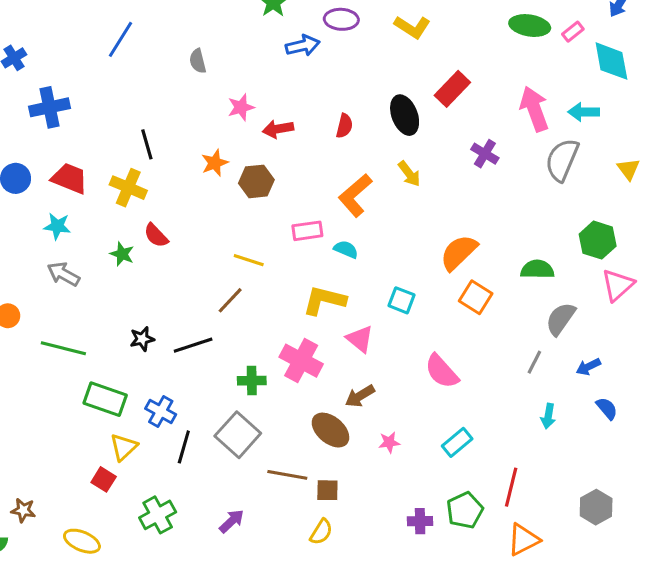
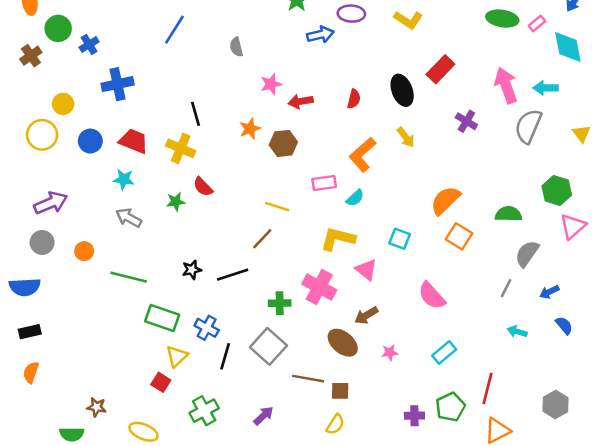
cyan semicircle: (346, 249) -> (355, 198), turned 114
green star: (122, 254) -> (176, 202), turned -30
cyan arrow: (548, 416) -> (517, 332), turned 96

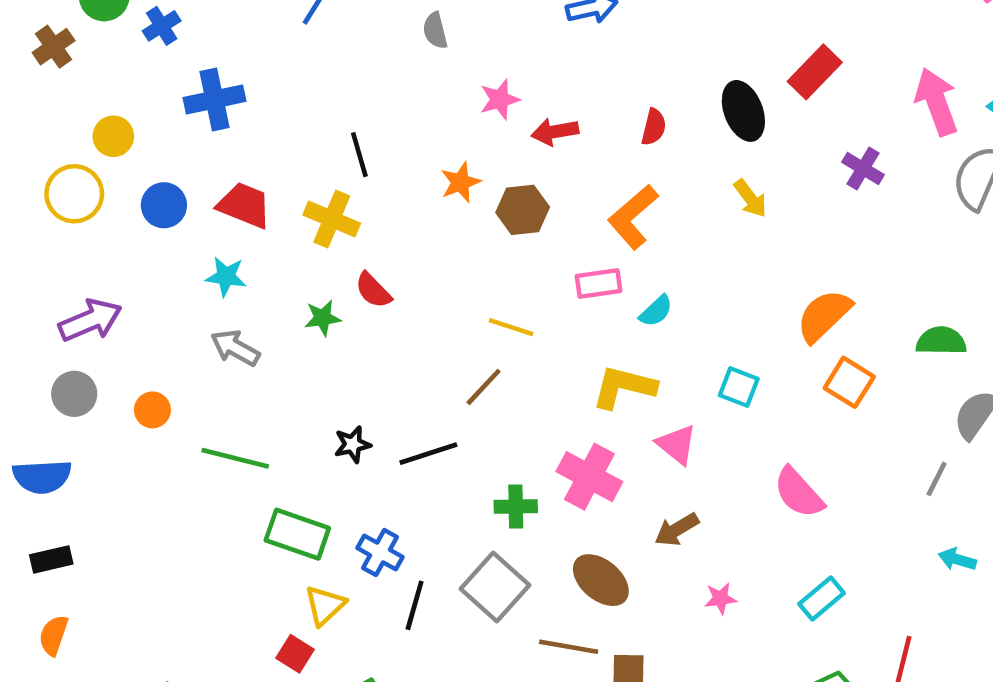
orange L-shape: (362, 155) -> (633, 217), moved
brown ellipse: (343, 343) -> (601, 580), moved

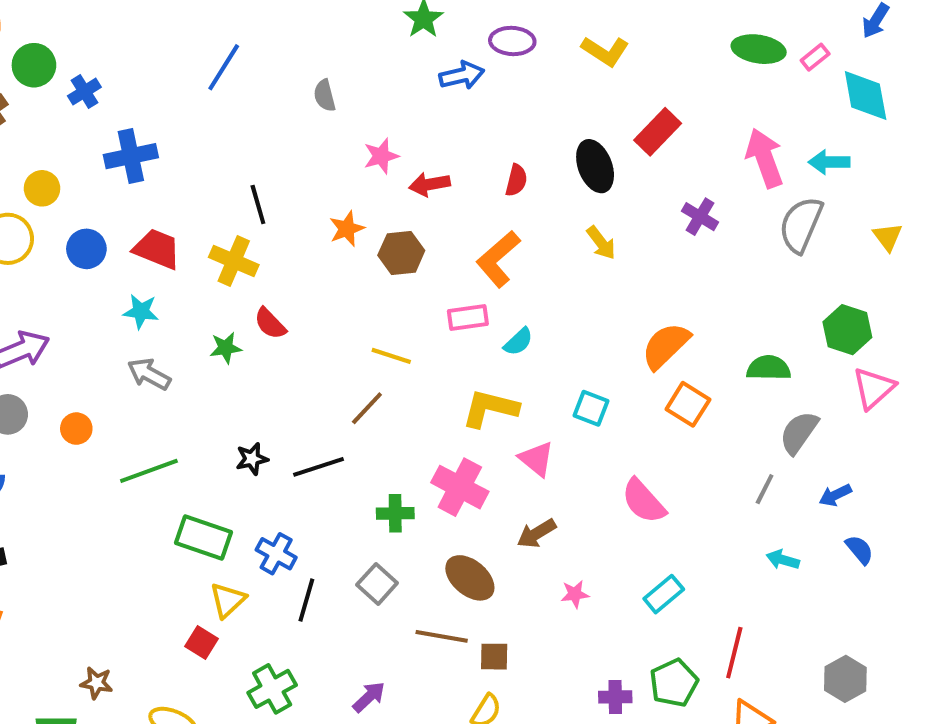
green line: (235, 458) -> (149, 471), turned -34
gray square: (495, 587) -> (377, 584), size x0.7

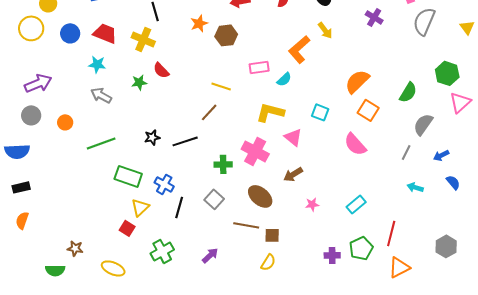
orange L-shape: (498, 259) -> (299, 49), moved
green semicircle: (769, 368) -> (408, 92), turned 120
pink semicircle: (643, 501) -> (355, 144), moved

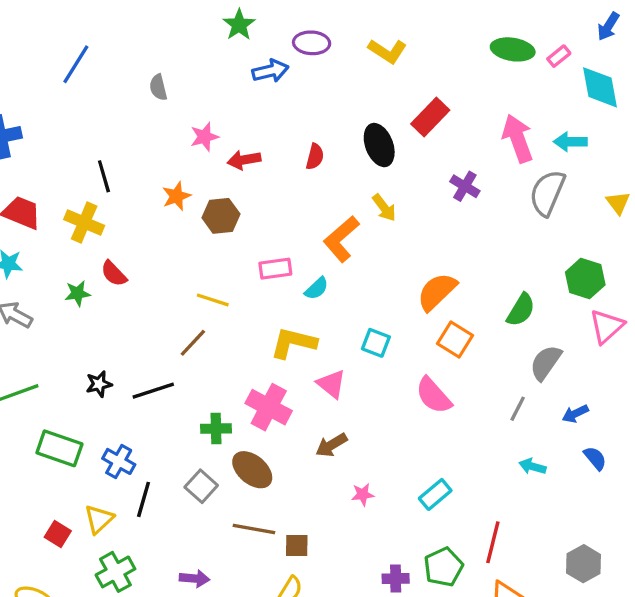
brown ellipse: (260, 196) -> (252, 470), moved
yellow triangle: (140, 207) -> (99, 519), moved
purple arrow: (210, 255) -> (195, 579), turned 48

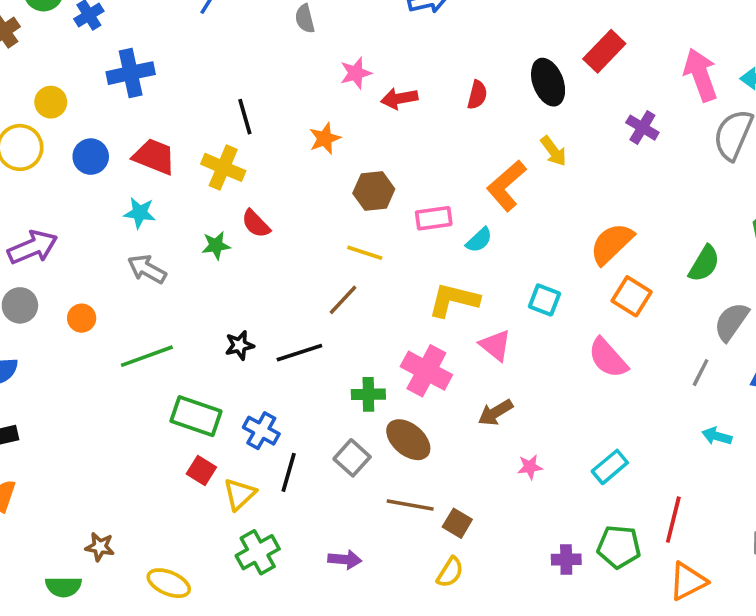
brown hexagon: (221, 216) -> (374, 191), moved
red square: (58, 534) -> (201, 471), moved
brown square: (297, 546) -> (457, 523), turned 30
green pentagon: (443, 567) -> (619, 547), turned 30

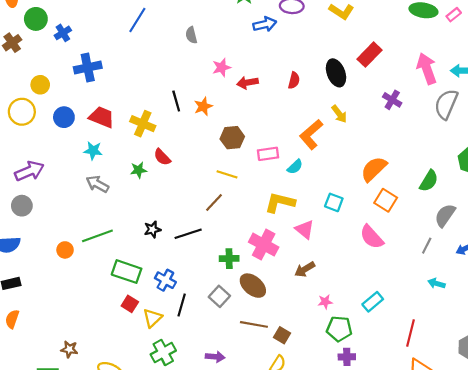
black line: (245, 117) -> (176, 101), moved
orange circle: (82, 318) -> (65, 250), moved
green pentagon: (619, 547) -> (339, 329), moved

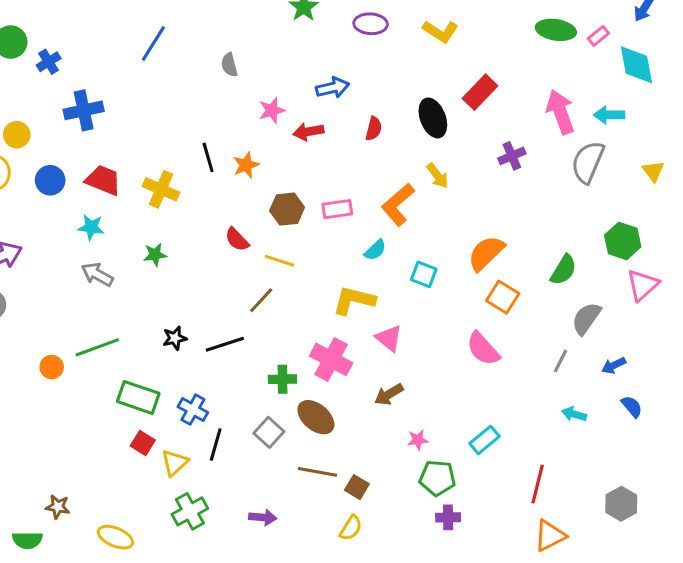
blue arrow: (265, 24) -> (333, 88), moved
purple cross: (392, 100) -> (512, 156), turned 36
pink rectangle: (268, 154) -> (337, 209), moved
red semicircle: (162, 157) -> (237, 239), moved
cyan square: (334, 202) -> (424, 274), moved

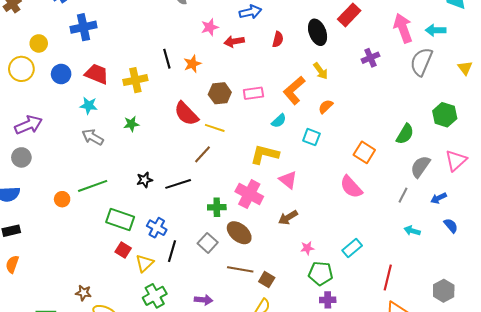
yellow cross: (161, 189) -> (135, 80), turned -35
red semicircle: (237, 239) -> (186, 114), size x1.5
orange semicircle: (486, 253) -> (326, 107), moved, size x0.6
pink triangle: (642, 285) -> (456, 160), moved
brown star: (58, 507) -> (83, 293), moved

